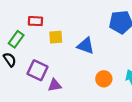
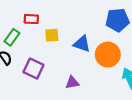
orange circle: (104, 79) -> (108, 55), moved, size x1.5
purple triangle: (55, 85) -> (72, 83), moved

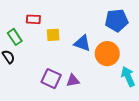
green rectangle: (12, 37) -> (15, 37), turned -70
purple square: (33, 69) -> (51, 79), moved

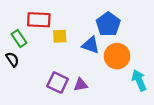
red rectangle: (33, 19) -> (39, 20), size x1.5
blue pentagon: (117, 20) -> (108, 24), moved, turned -30

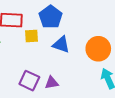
blue pentagon: (108, 24) -> (51, 17), moved
orange circle: (117, 56) -> (98, 49), moved

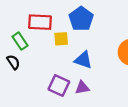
blue triangle: (61, 45) -> (83, 60), moved

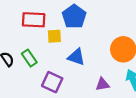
green rectangle: (20, 41) -> (29, 58), moved
purple triangle: (82, 88) -> (102, 84), moved

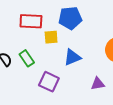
blue pentagon: (74, 17) -> (70, 18), turned 30
blue triangle: (76, 57) -> (72, 57), turned -42

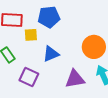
purple triangle: (98, 84) -> (75, 79), size x1.5

